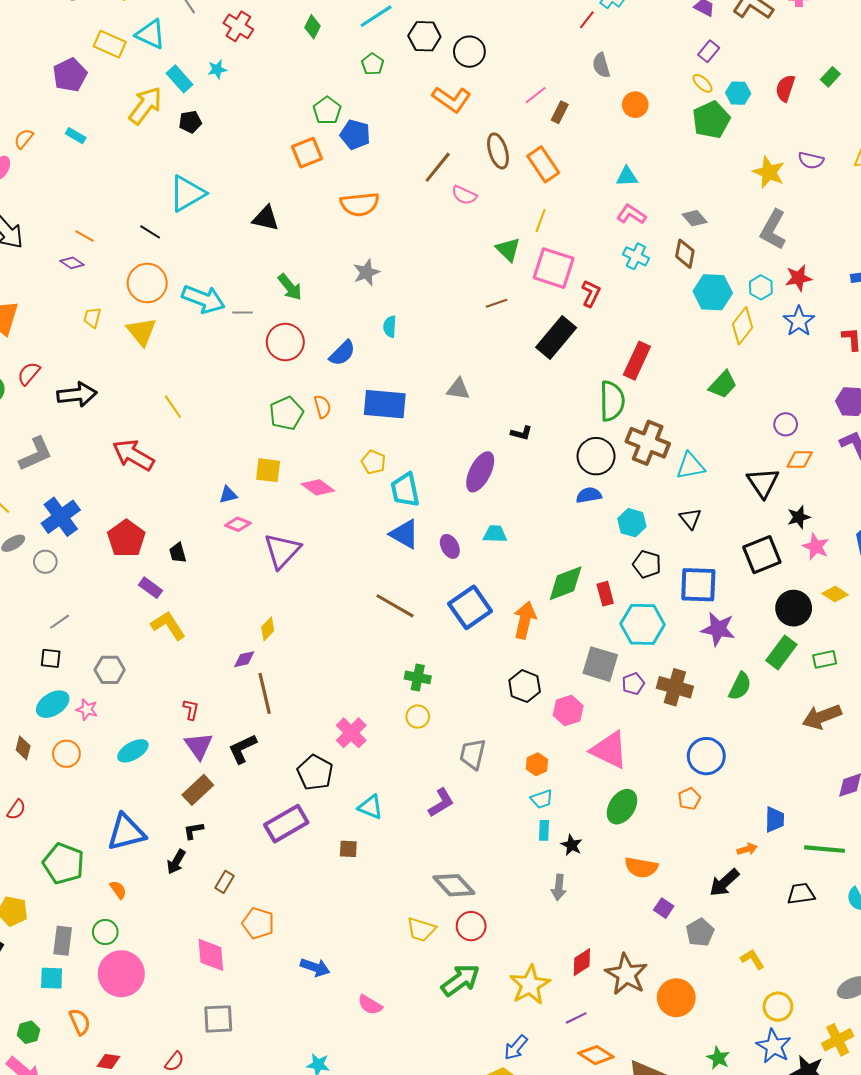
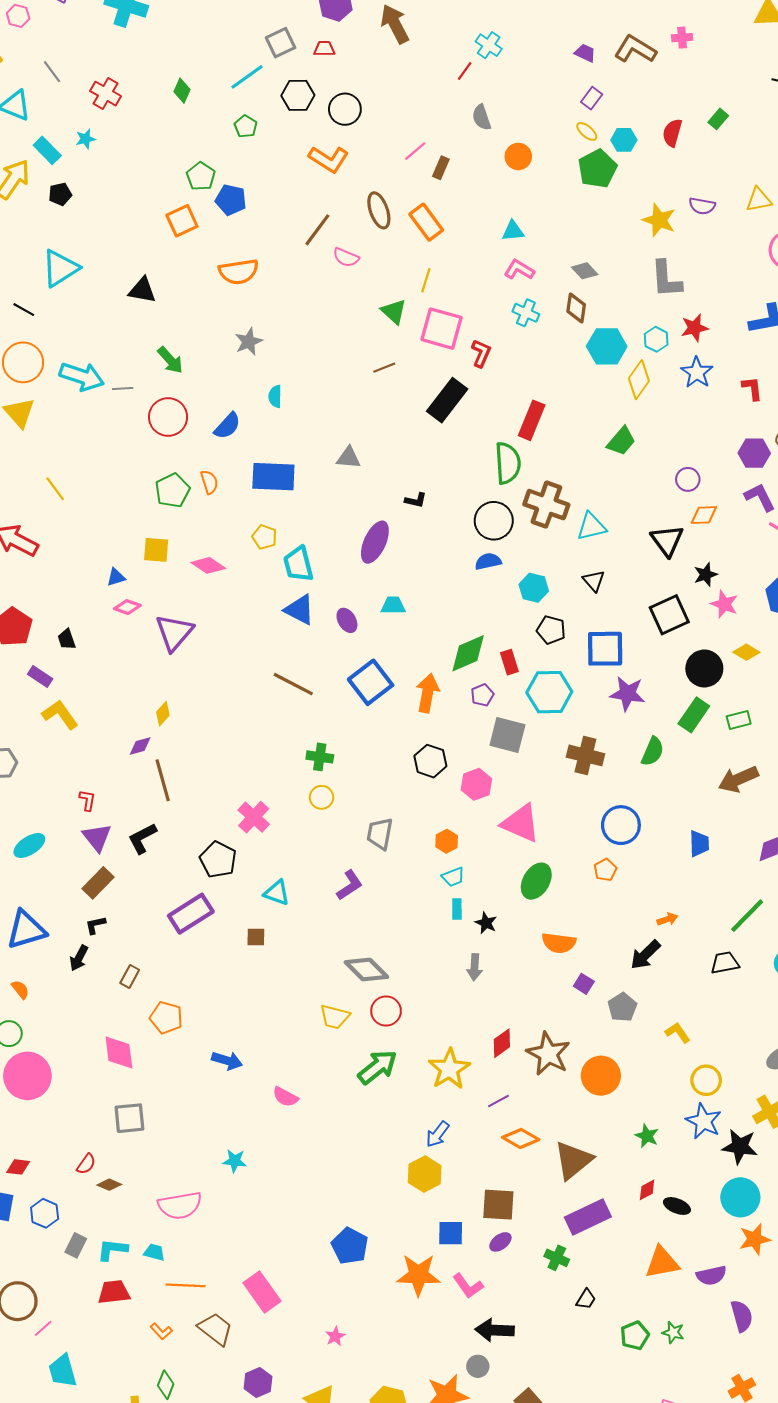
gray L-shape: (773, 230) -> (666, 279), turned -30
purple pentagon: (633, 684) -> (482, 695), moved
blue trapezoid: (775, 819) -> (699, 844), moved
green line: (825, 849) -> (747, 916), turned -48

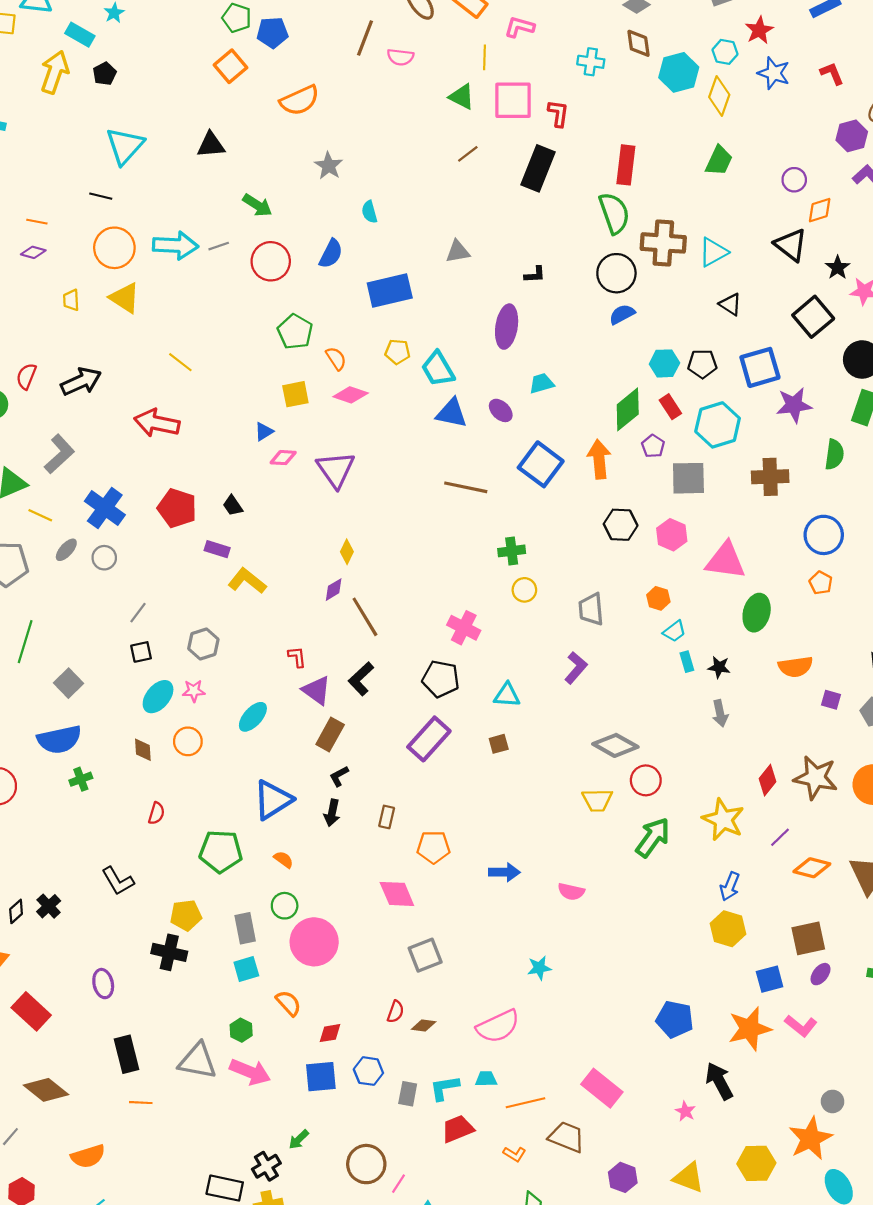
pink L-shape: (519, 270) -> (519, 27), moved
orange semicircle: (209, 482) -> (336, 358), moved
cyan hexagon: (534, 588) -> (664, 363), moved
black arrow: (495, 1330) -> (719, 1081), moved, turned 75

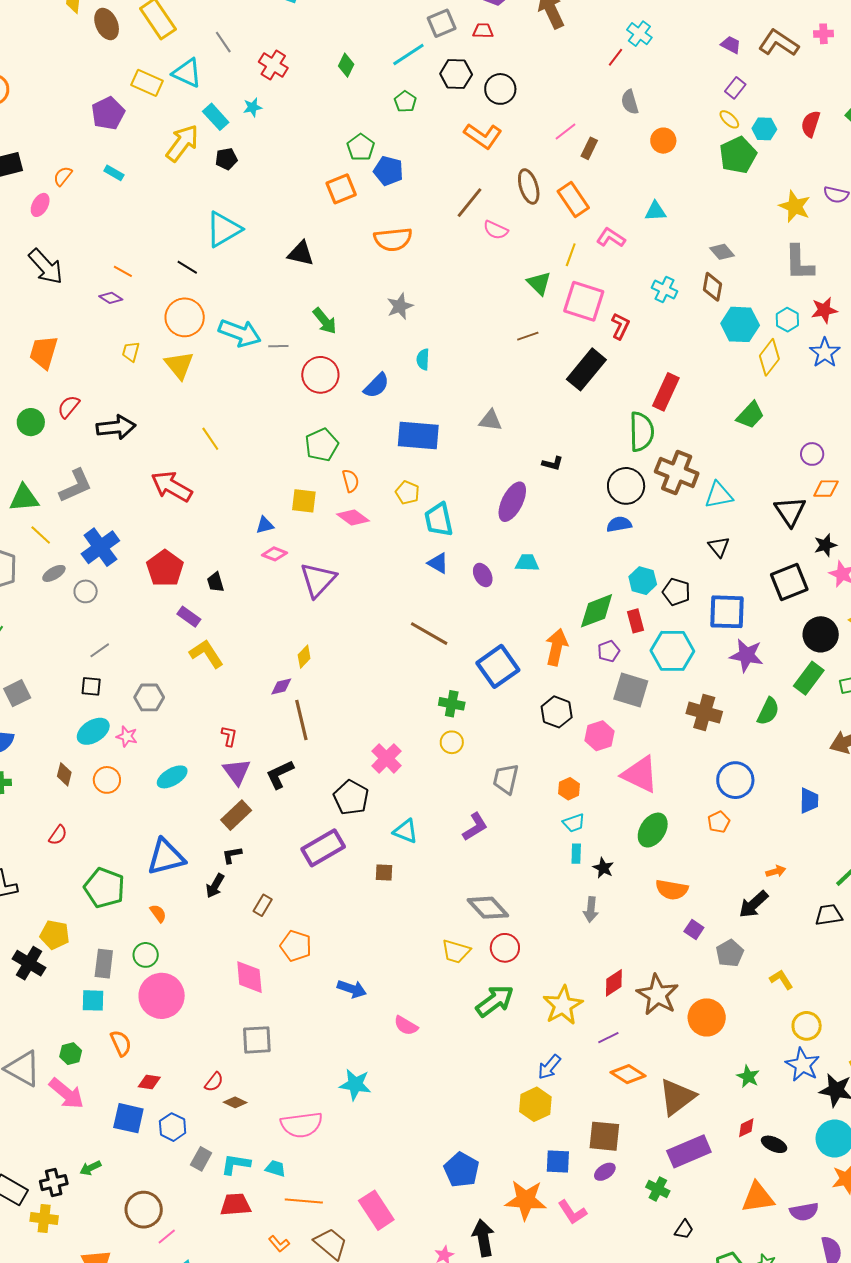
blue triangle: (452, 413) -> (438, 563), size x0.7
blue square: (541, 464) -> (498, 666), moved
cyan star: (539, 968) -> (355, 1085), size x1.4

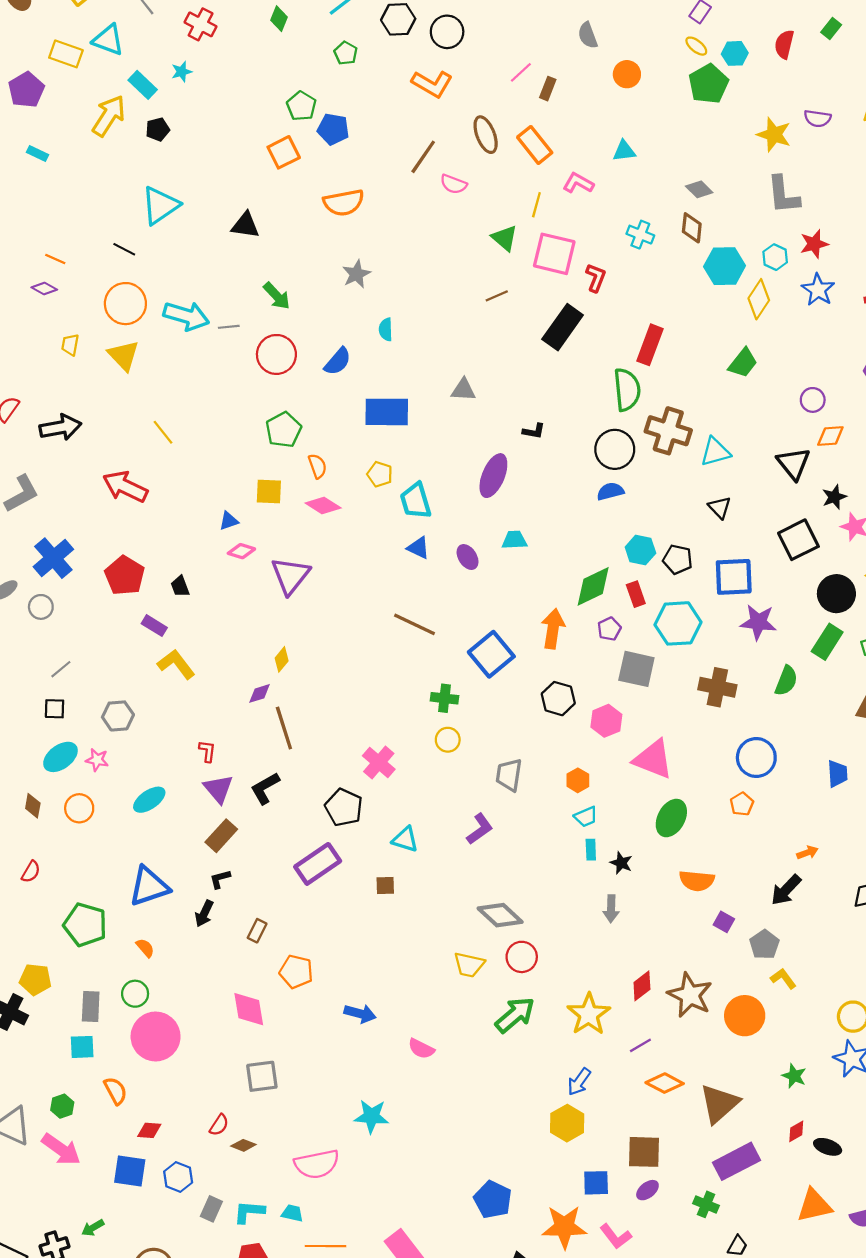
yellow L-shape: (781, 979) -> (783, 979), moved

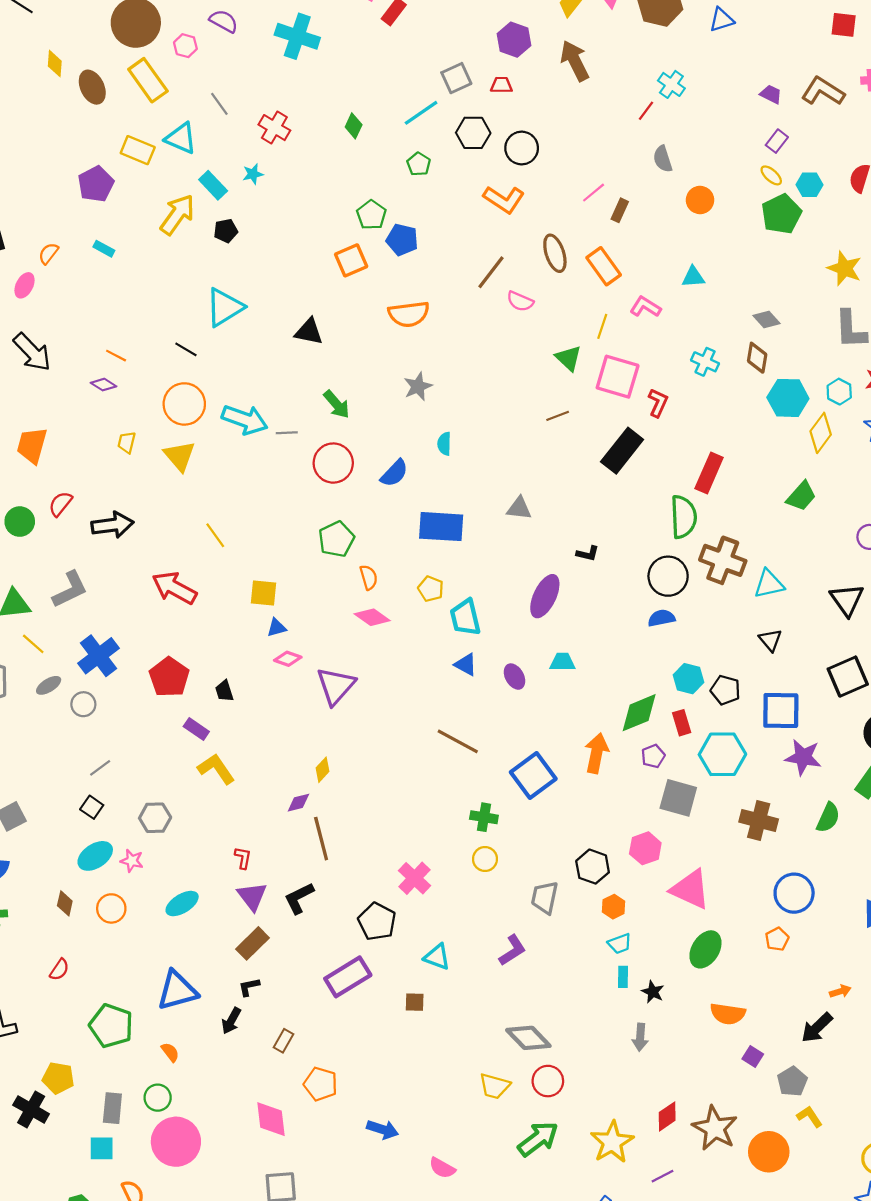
yellow square: (269, 492) -> (264, 593), moved
black hexagon: (558, 699) -> (593, 867), moved
black square: (55, 709) -> (92, 807), turned 30

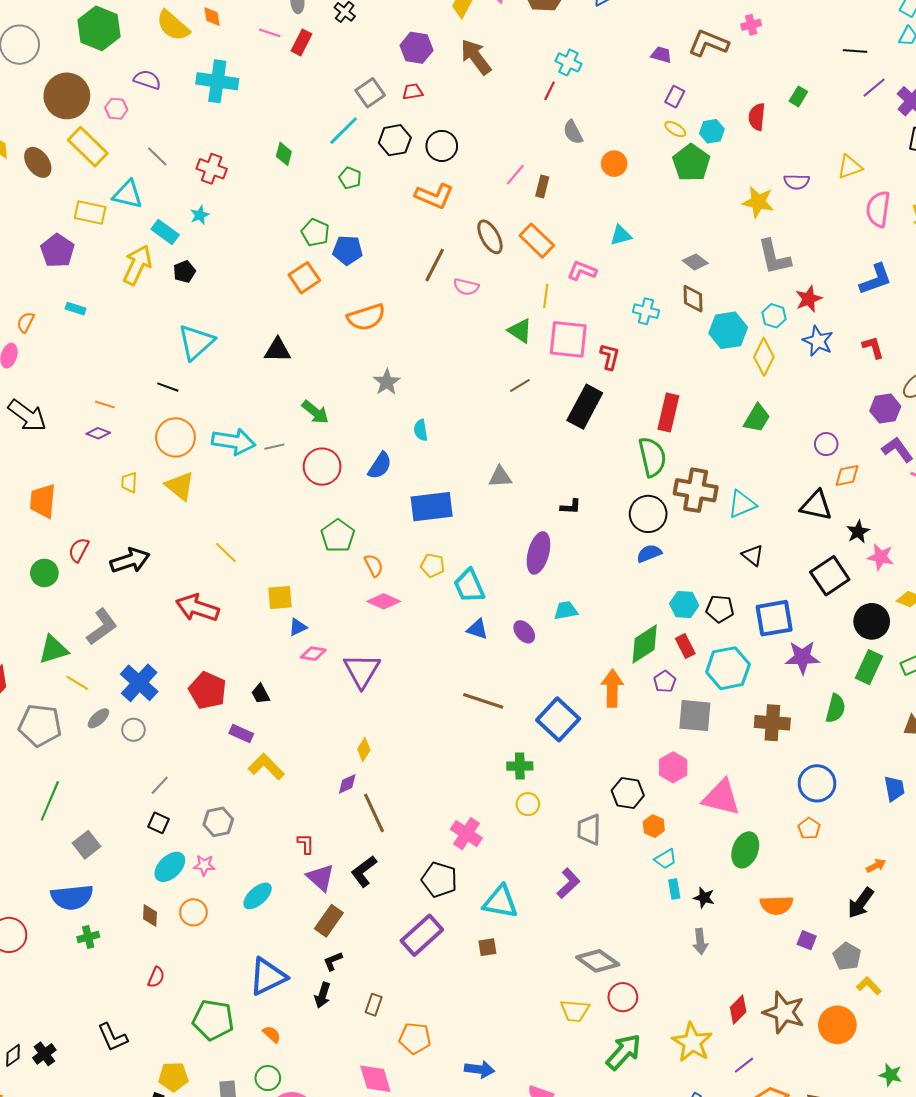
black triangle: (847, 600) -> (816, 505), turned -32
cyan triangle: (437, 957) -> (500, 902), size x1.4

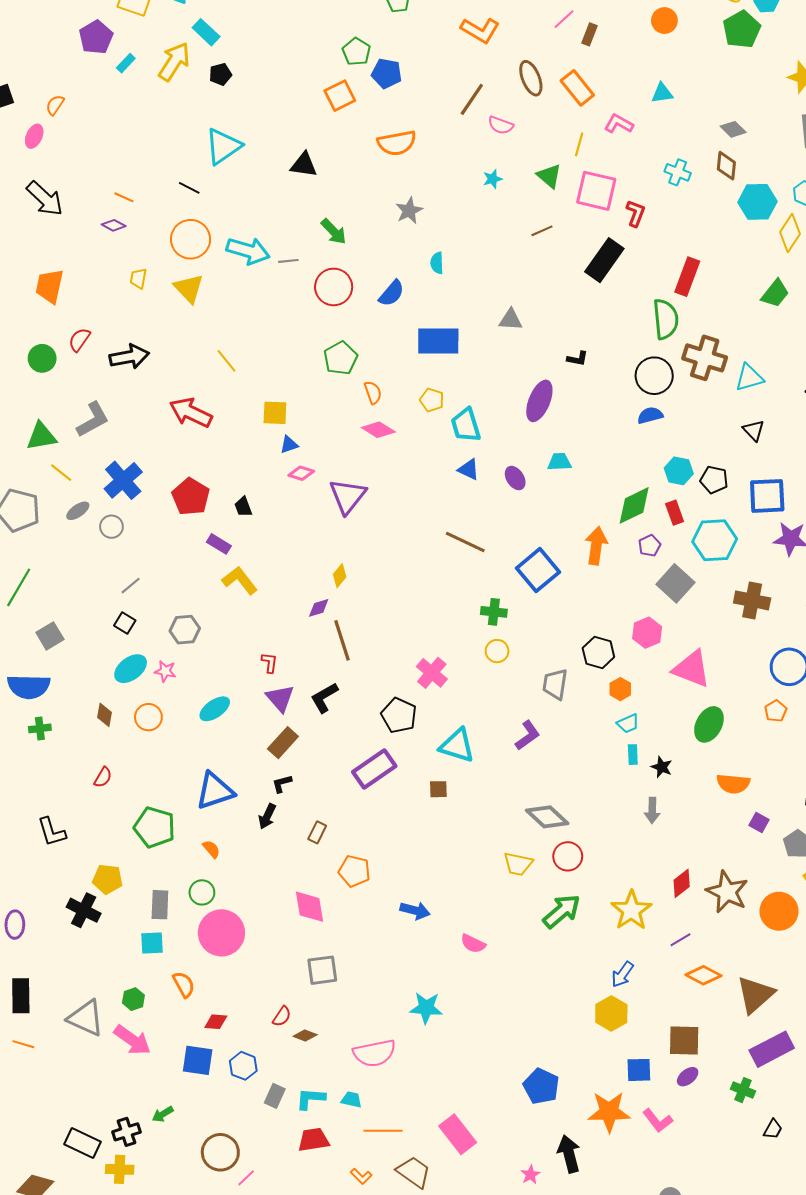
cyan star: (200, 215) -> (493, 179), moved
cyan rectangle: (76, 309) -> (126, 63), moved, turned -72
gray square: (695, 716) -> (675, 583), turned 30

